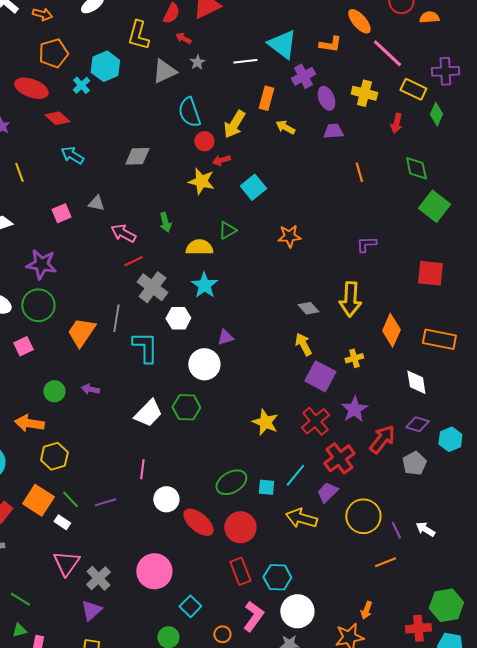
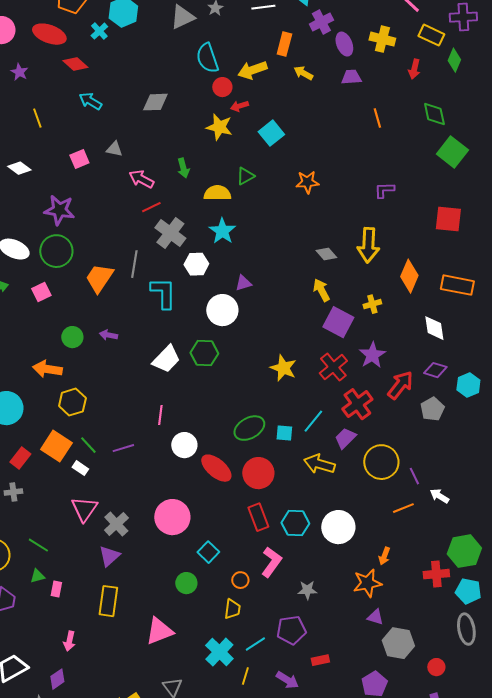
yellow arrow: (234, 124) -> (252, 70), turned 40
white arrow: (425, 529) -> (439, 496), moved
white circle: (297, 611) -> (338, 527), moved

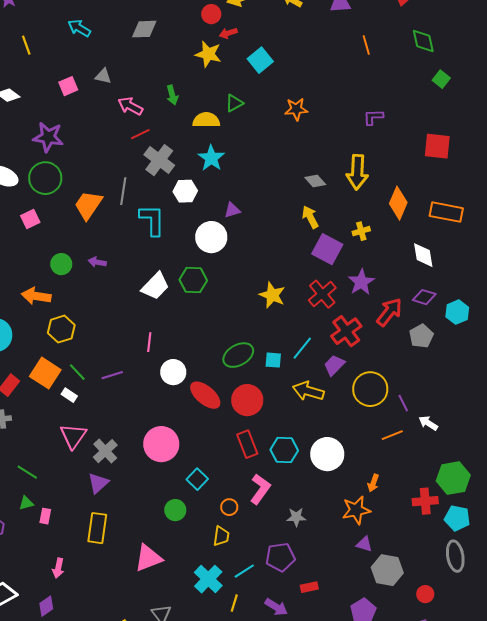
green square: (452, 152) -> (441, 79), size x0.6

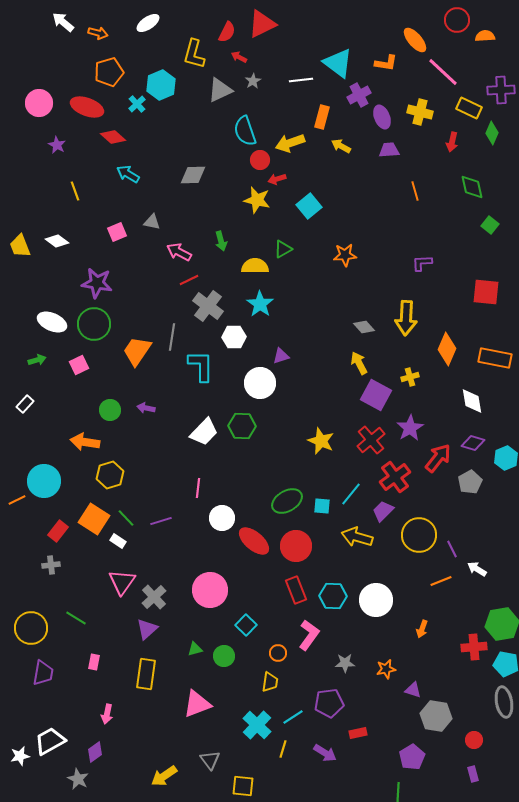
green triangle: (26, 503) -> (195, 649), moved
orange star: (356, 510) -> (386, 669), moved, size x0.7

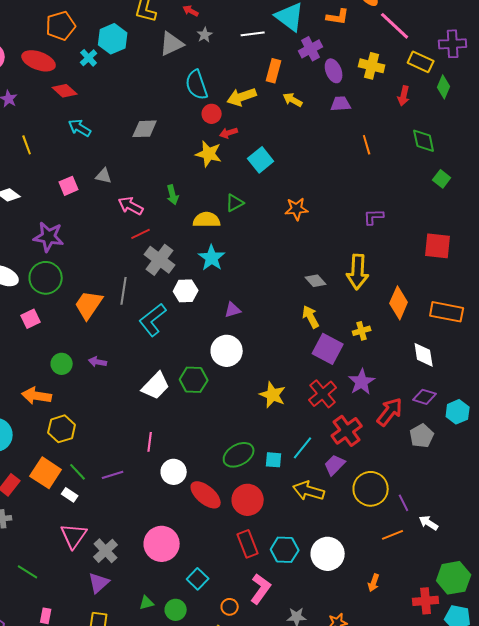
cyan L-shape: (201, 366) -> (153, 320), turned -128
white circle: (260, 383) -> (227, 351), moved

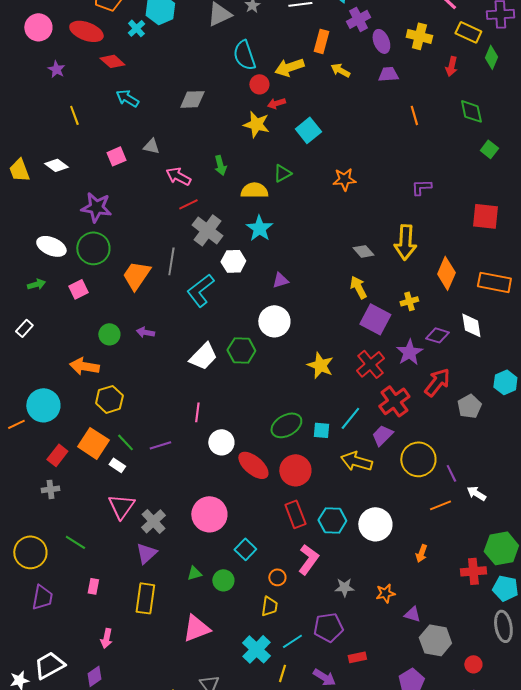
purple diamond: (425, 397) -> (437, 335), moved

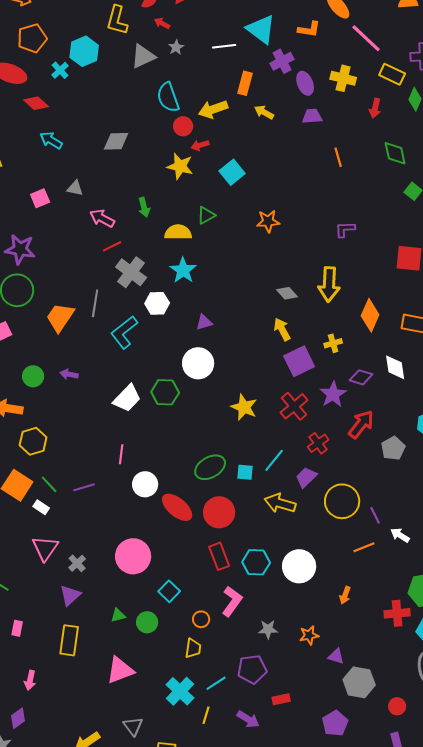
purple square: (375, 319) -> (299, 361), turned 36
red cross: (394, 401) -> (318, 443), size x0.7
gray cross: (153, 521) -> (77, 563), size x0.7

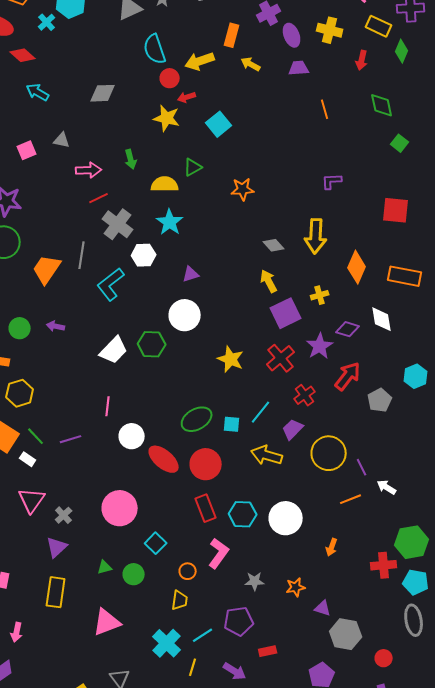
pink arrow: (102, 218) -> (89, 170), turned 150
orange star: (268, 221) -> (243, 189), moved

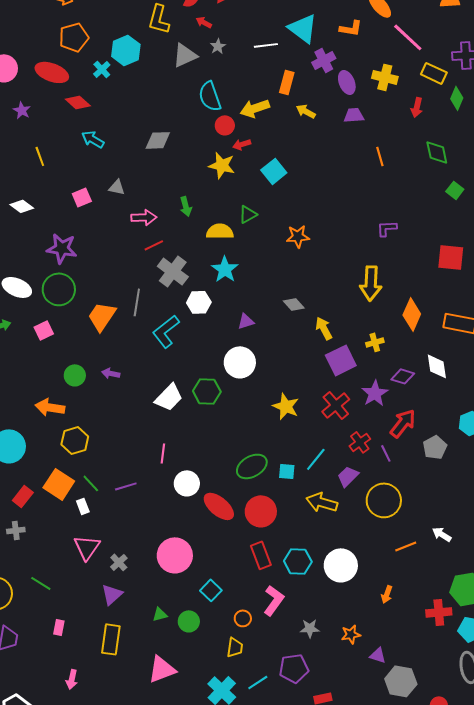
gray diamond: (274, 245) -> (294, 304), moved
white rectangle: (28, 459) -> (83, 506), turned 35
purple line: (362, 467) -> (386, 453), moved

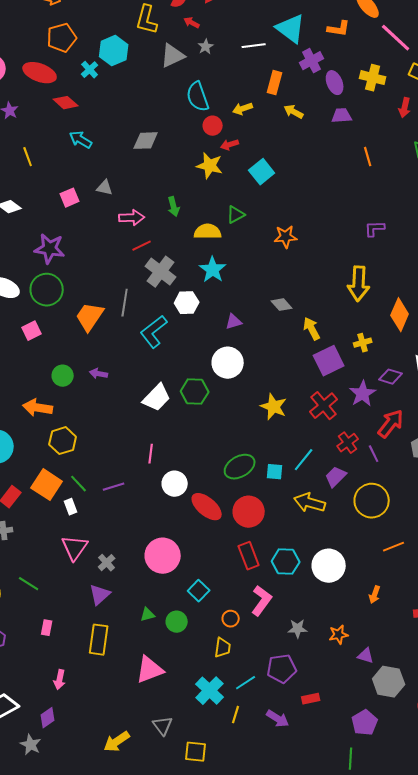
yellow arrow: (255, 108) -> (243, 109), size x0.7

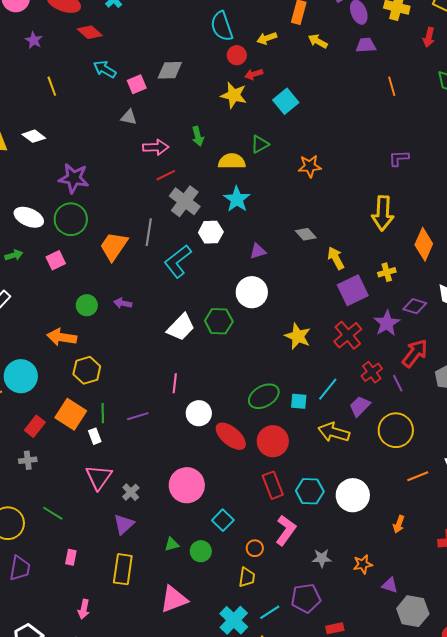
pink square: (70, 198) -> (137, 84), moved
green line: (79, 484) -> (103, 413), turned 42

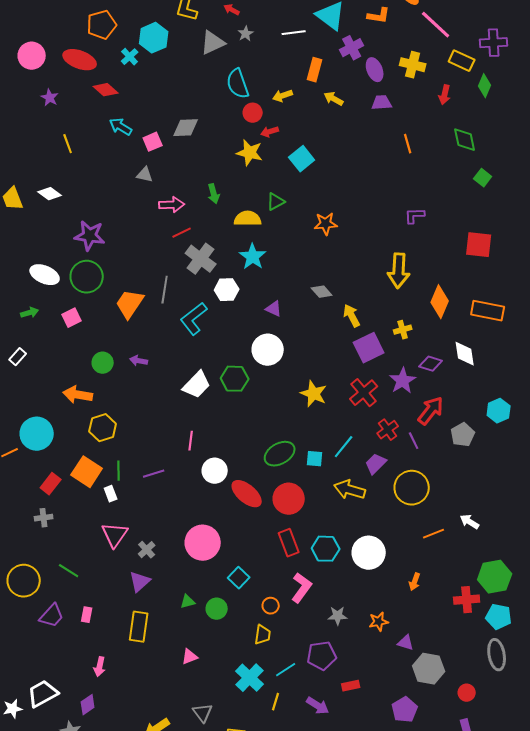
purple triangle: (258, 251) -> (274, 309), turned 42
purple trapezoid: (20, 568) -> (52, 616), moved, turned 32
pink triangle: (174, 599) -> (190, 657), size x0.6

